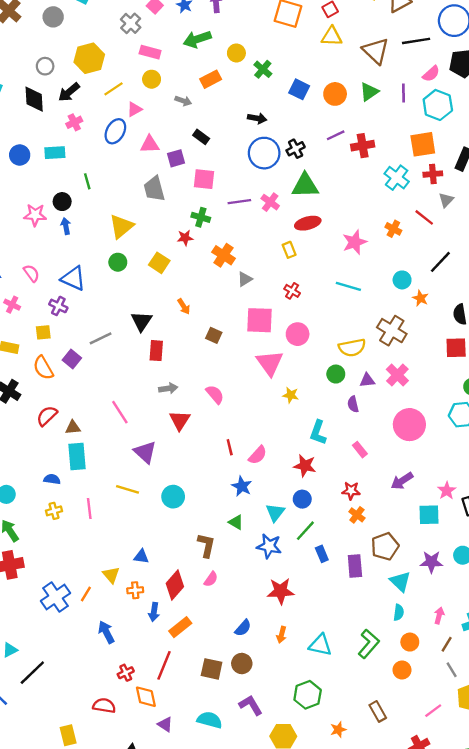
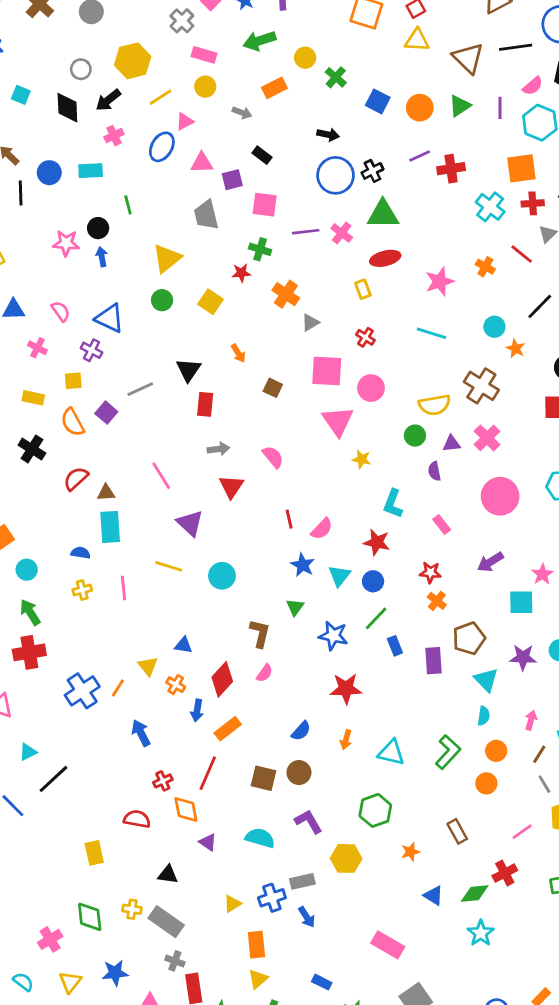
cyan triangle: (275, 512) -> (339, 576), moved
green triangle: (236, 522) -> (295, 607), turned 35
orange cross: (135, 590) -> (176, 685), turned 35

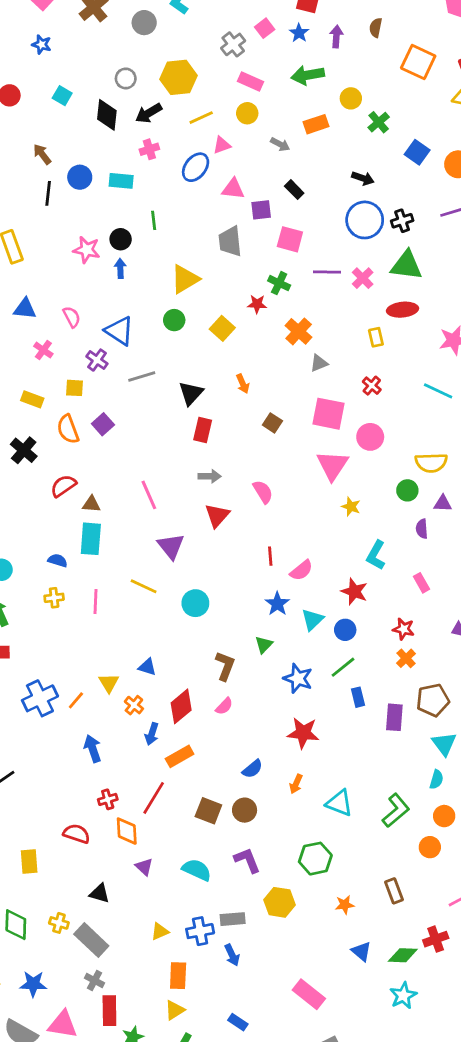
gray line: (140, 389) -> (142, 377), moved

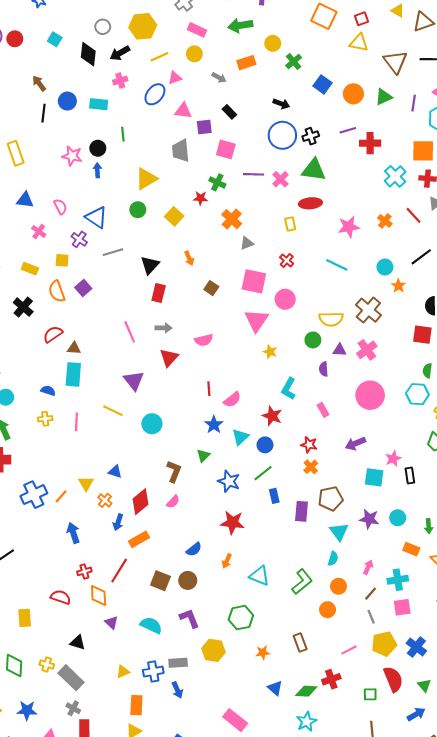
pink semicircle: (263, 492) -> (204, 340), turned 108
pink line: (149, 495) -> (130, 332), moved

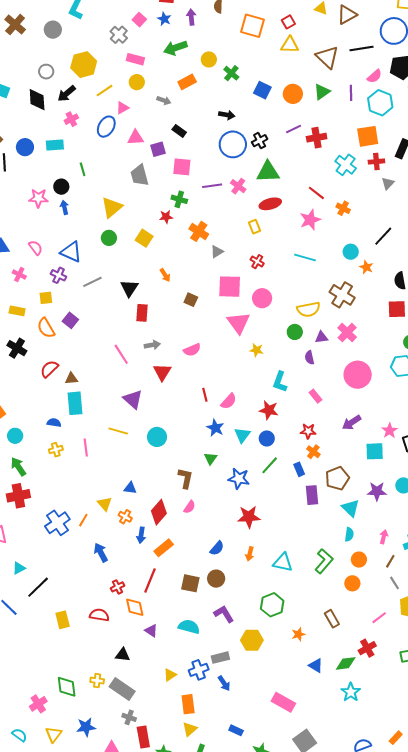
red line: (414, 215) -> (316, 193), moved
blue rectangle: (274, 496) -> (299, 469), moved
yellow rectangle: (25, 618) -> (63, 620), moved

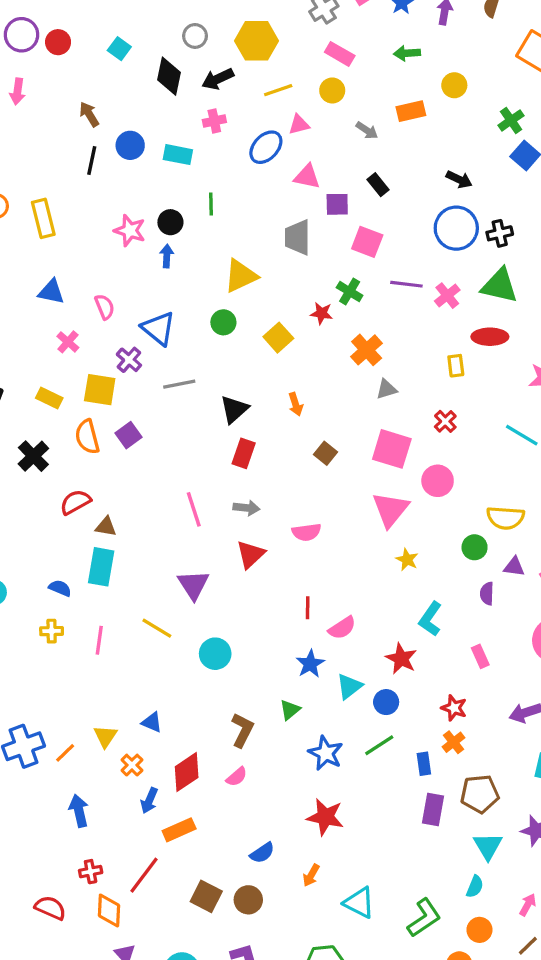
green arrow: (175, 48) -> (407, 53), size x0.7
green cross: (231, 73) -> (511, 120), moved
yellow square: (46, 298) -> (100, 390), size x1.5

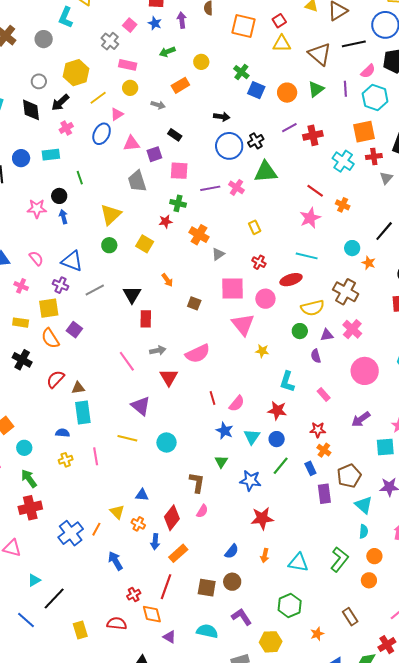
red ellipse: (490, 337) -> (291, 280), moved
pink semicircle: (307, 532) -> (198, 354), size x1.4

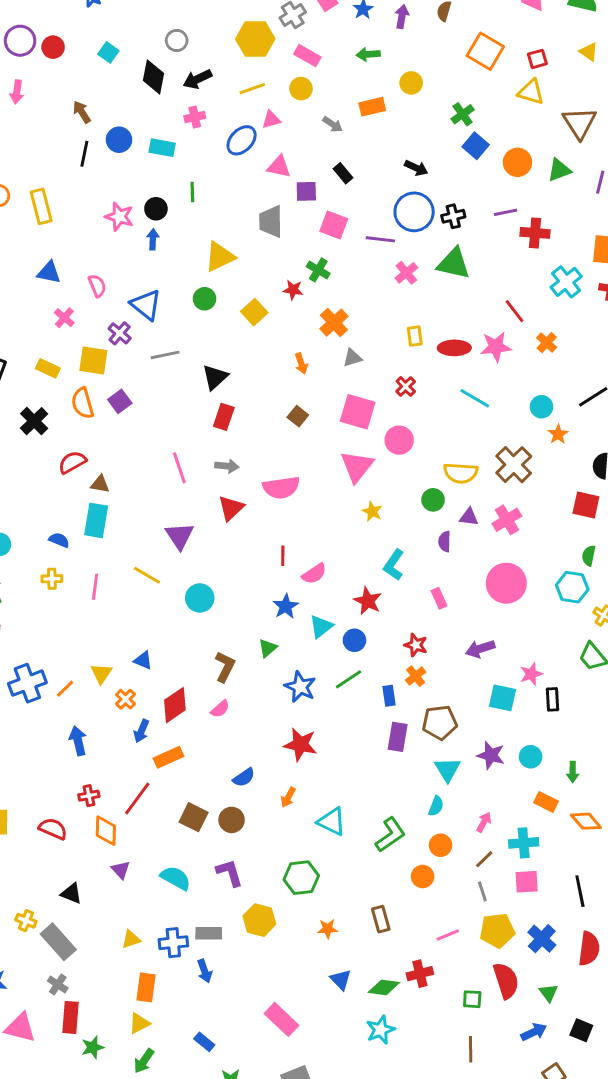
yellow hexagon: (76, 73) -> (255, 39), moved
purple line: (210, 188) -> (380, 239), moved
orange arrow: (167, 280) -> (301, 363), moved
red ellipse: (291, 280) -> (454, 348), moved

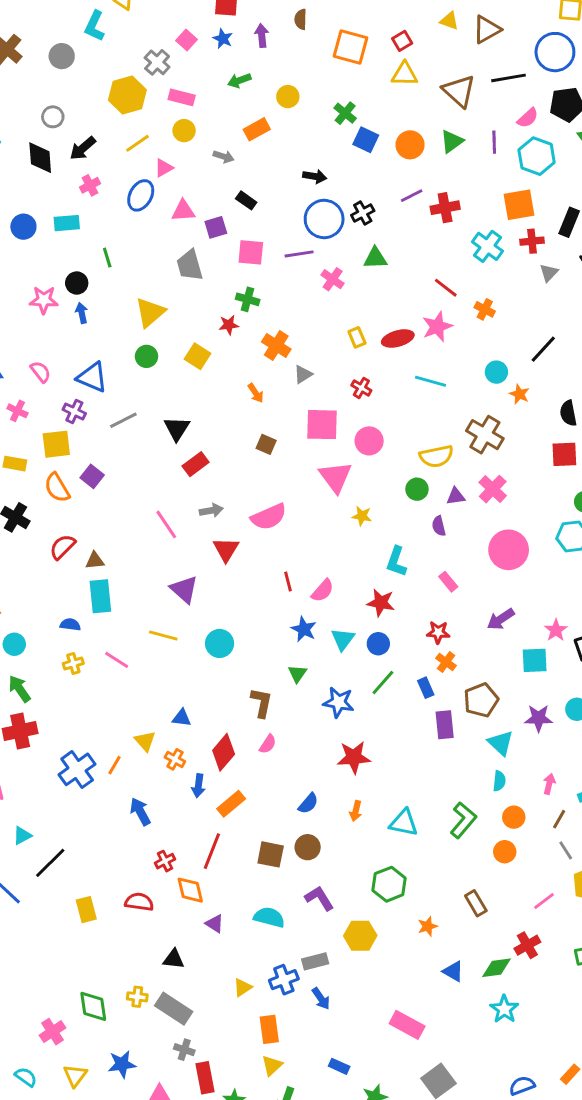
green triangle: (454, 264) -> (375, 258), size x0.7
red rectangle: (224, 417) -> (196, 464), turned 50
pink line: (95, 587) -> (117, 660), turned -50

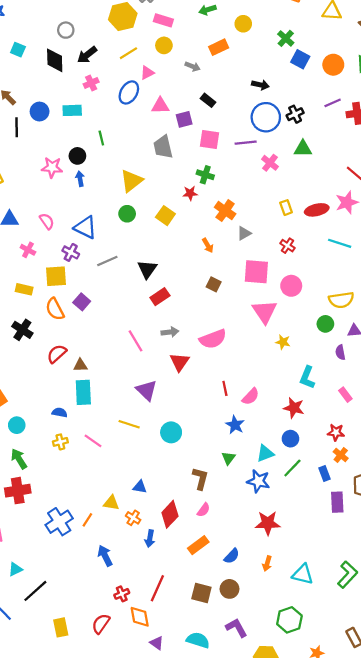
cyan triangle: (343, 639) -> (265, 453), moved, turned 30
yellow triangle: (145, 741) -> (111, 503), turned -42
orange rectangle: (231, 804) -> (198, 545), moved
red semicircle: (139, 902) -> (101, 624), turned -66

